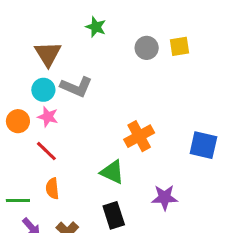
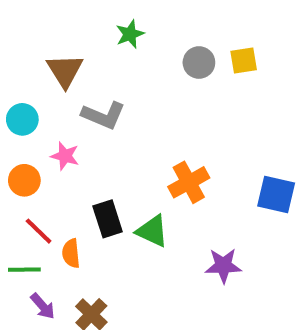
green star: (96, 27) -> (130, 34), turned 30
cyan circle: (43, 90) -> (22, 119), moved
orange circle: (18, 121) -> (24, 180), moved
red line: (46, 151) -> (39, 231), moved
black rectangle: (114, 215) -> (108, 219), moved

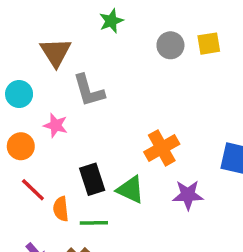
gray L-shape: (104, 115) -> (89, 91), turned 51
purple star: (223, 266) -> (188, 195), moved
green line: (24, 270) -> (94, 223), moved

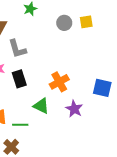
black rectangle: (92, 179) -> (19, 79), moved
purple star: (188, 195) -> (74, 109), turned 30

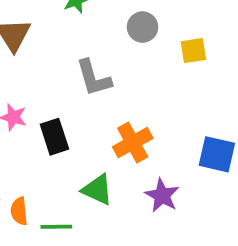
yellow square: (86, 22) -> (193, 51), moved
gray L-shape: (17, 49) -> (94, 78), moved

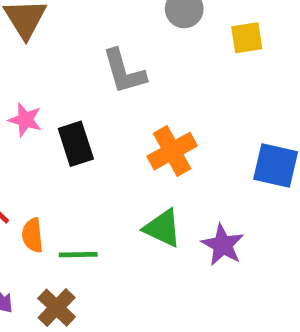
green triangle: (97, 190) -> (162, 228), moved
purple star: (162, 195) -> (223, 245), moved

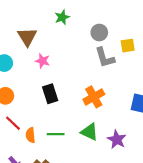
gray L-shape: (124, 72) -> (105, 58), moved
pink star: (25, 120) -> (42, 61), moved
green line: (78, 255) -> (56, 134), moved

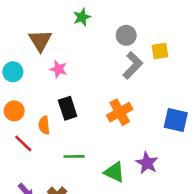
gray L-shape: (105, 58) -> (133, 65), turned -120
green triangle: (89, 132) -> (114, 172), moved
orange semicircle: (30, 135) -> (44, 125), moved

